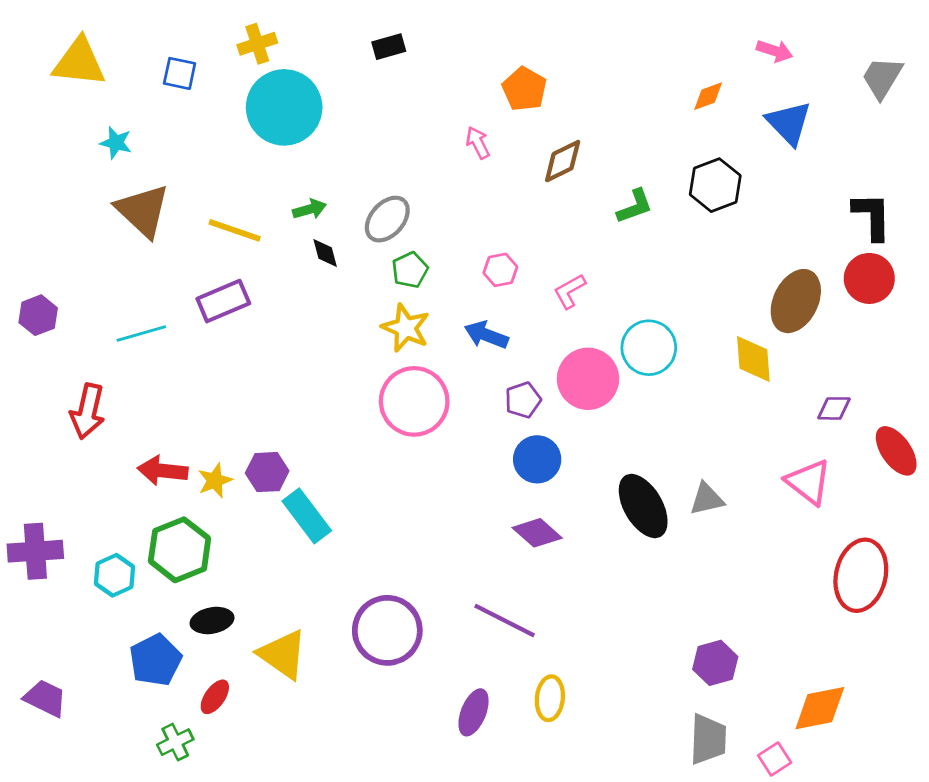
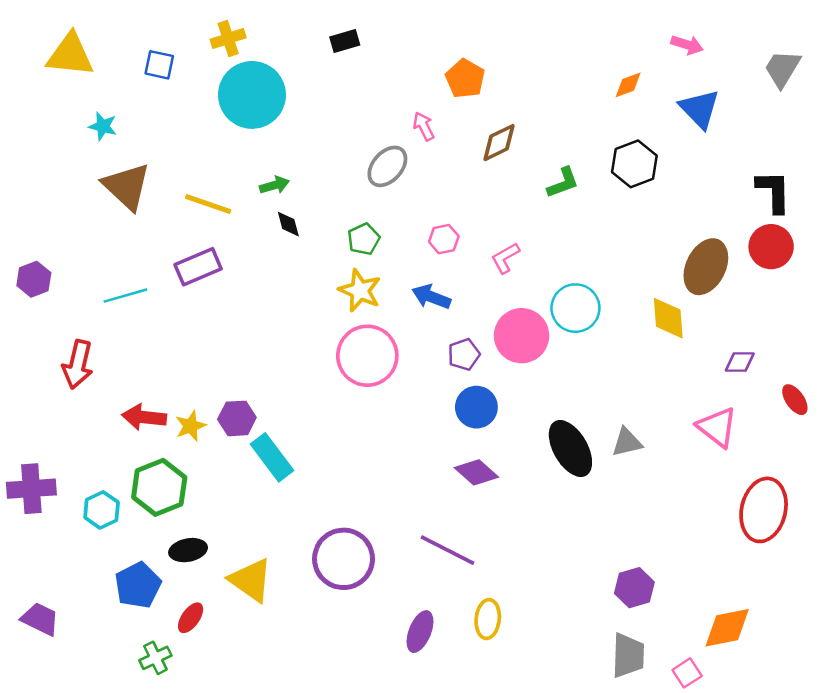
gray ellipse: (387, 219) -> (387, 166), moved
red ellipse: (896, 451) -> (795, 400), size x0.7

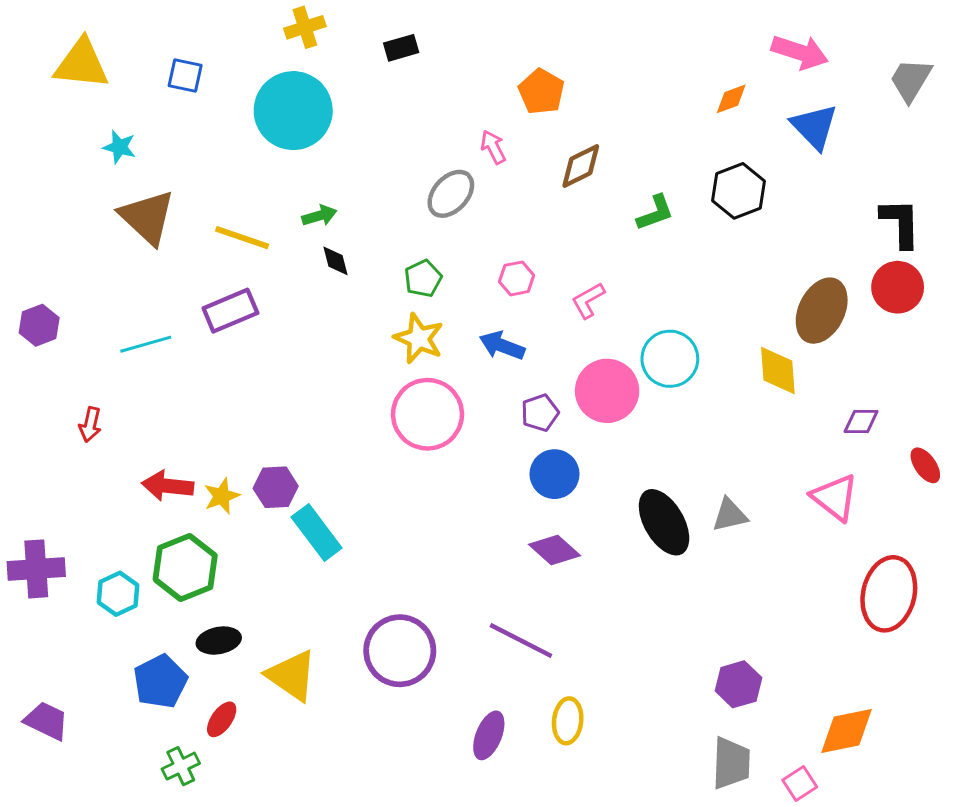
yellow cross: (228, 39) -> (305, 27), moved
pink arrow: (687, 45) -> (800, 52), size x1.5
red arrow: (78, 364) -> (90, 424), size x0.6

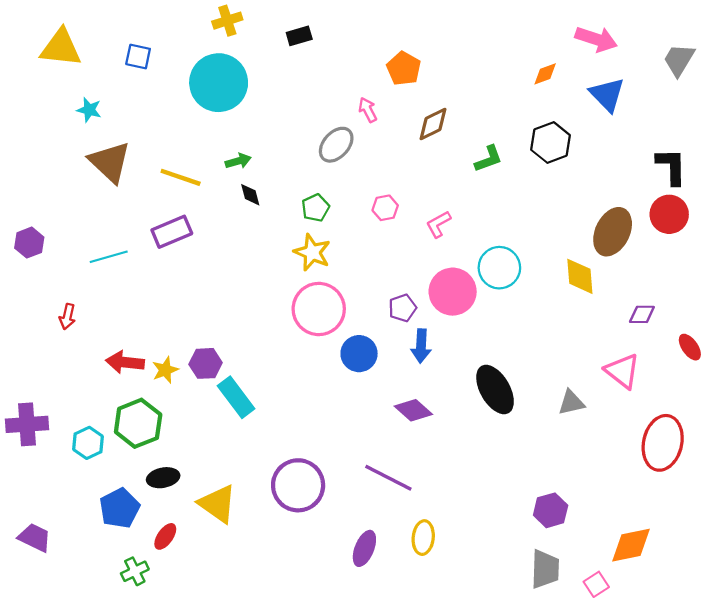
blue arrow: (502, 346) -> (421, 346), moved, turned -108
blue circle: (555, 474) -> (359, 354), moved
gray triangle: (730, 515) -> (571, 403), moved

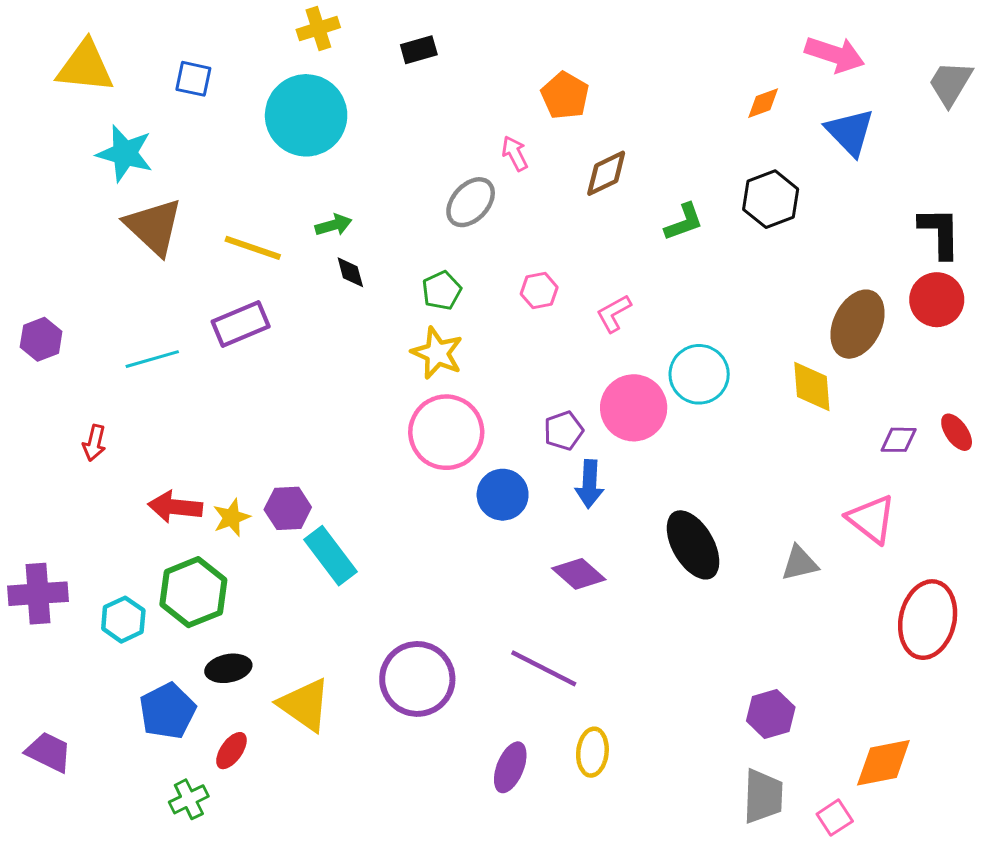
cyan star: (89, 110) -> (125, 153), size x1.6
red ellipse: (690, 347) -> (957, 432), moved

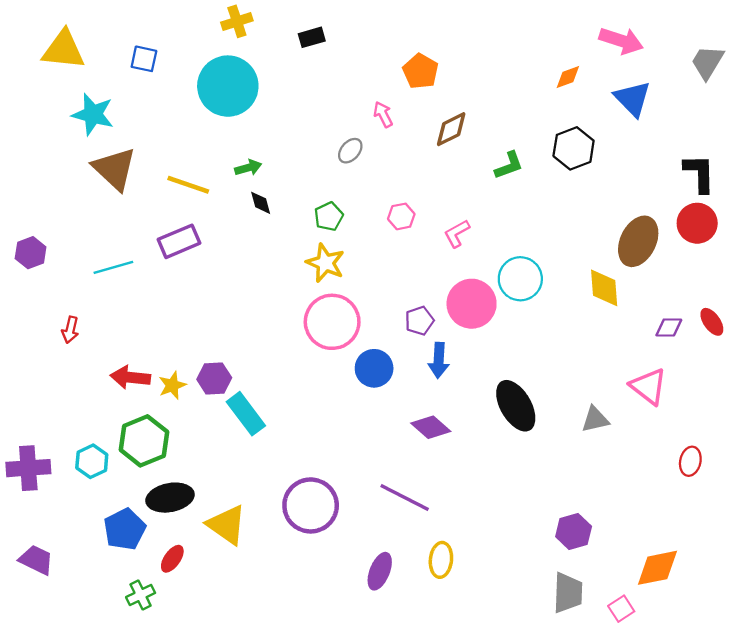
gray ellipse: (471, 202) -> (350, 151), size x0.7
purple cross: (38, 594) -> (28, 468), moved
red ellipse: (928, 620) -> (690, 461), size x0.5
black ellipse: (228, 668) -> (170, 498), size x1.4

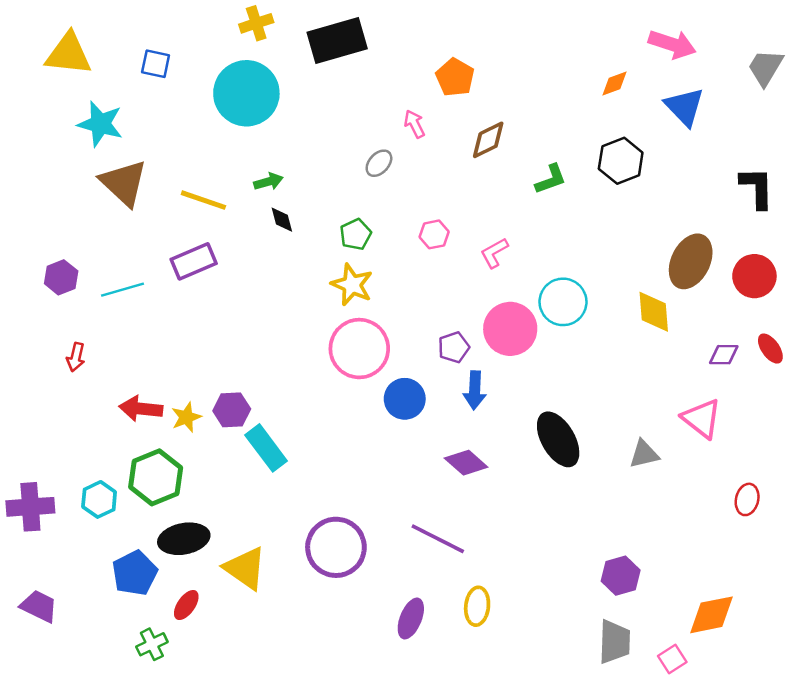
black rectangle: (312, 37) -> (337, 40), size x2.0
red circle: (697, 223) -> (754, 276), moved
purple hexagon: (31, 253) -> (61, 277), moved

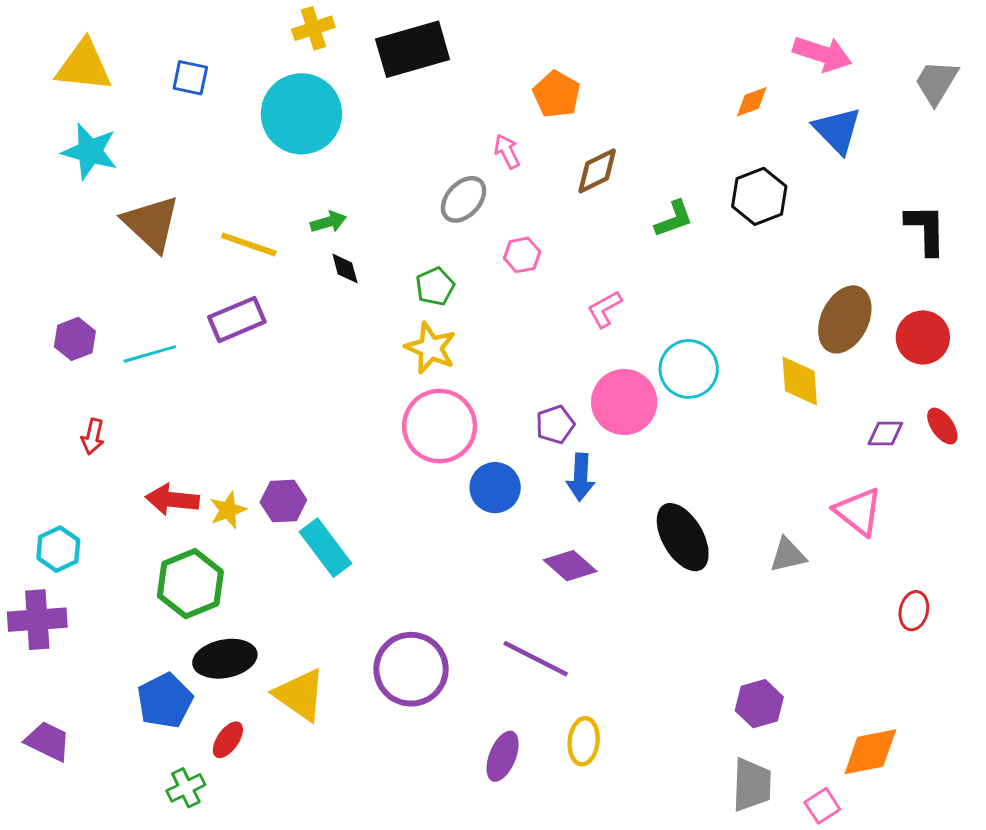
cyan star: (100, 124) -> (90, 151), moved
gray ellipse: (379, 163) -> (464, 199), size x1.4
pink hexagon: (434, 234) -> (522, 255), moved
cyan hexagon: (99, 499) -> (58, 549), moved

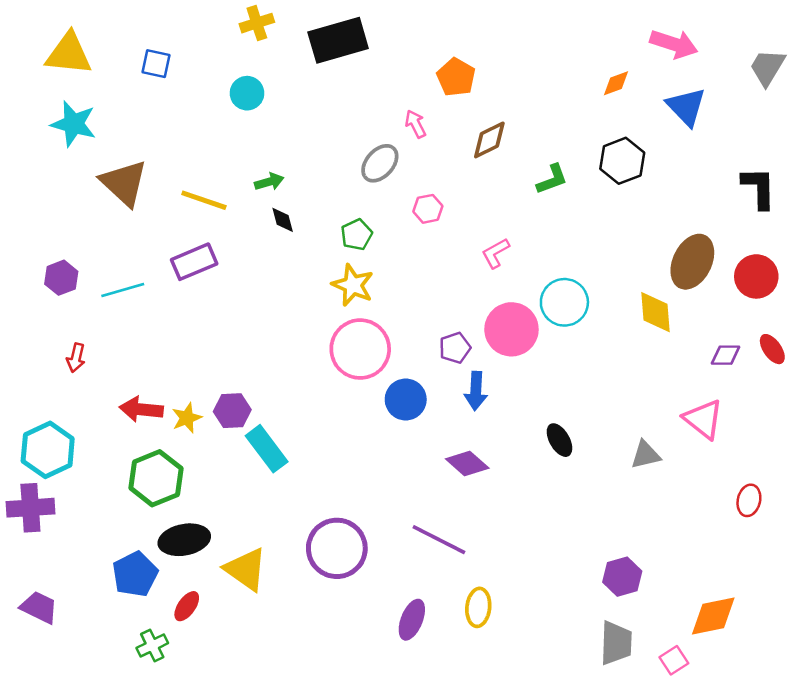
cyan circle: (301, 114) -> (247, 93), size x0.5
black ellipse: (683, 537) -> (559, 440), size x0.6
cyan hexagon: (58, 549) -> (48, 450), size x1.5

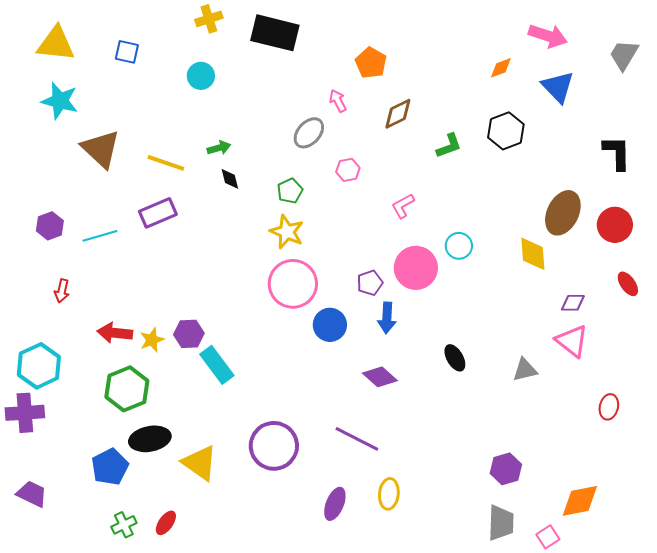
black rectangle: (338, 40) -> (275, 33), turned 30
cyan circle: (564, 302) -> (459, 246), size x0.7
purple diamond: (726, 355) -> (573, 303), moved
red ellipse: (187, 606) -> (166, 523), moved

